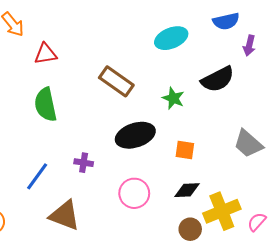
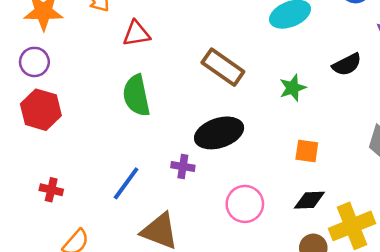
black semicircle: (218, 79) -> (347, 65), size x0.7
green star: (173, 98) -> (293, 88), turned 30
black ellipse: (135, 135) -> (219, 133), moved

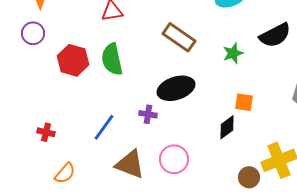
black semicircle: (347, 65) -> (275, 35), size x1.4
red hexagon: (41, 110) -> (73, 60), moved
black diamond: (309, 200) -> (227, 127), moved, turned -35
pink circle: (245, 204) -> (174, 159), moved

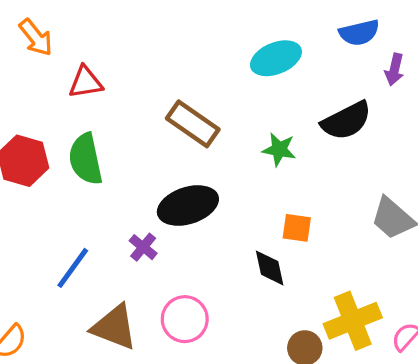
green star: (233, 53) -> (279, 149), turned 30
purple cross: (148, 114) -> (143, 247), turned 30
black diamond: (227, 127) -> (270, 268), turned -65

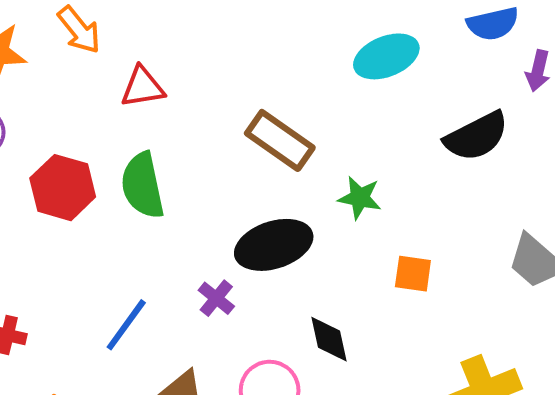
green star: (279, 149) -> (360, 198), moved
black diamond: (270, 268) -> (329, 339), moved

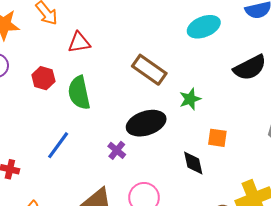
red hexagon: (63, 188) -> (43, 78), moved, size x0.7
green star: (360, 198) -> (190, 99), turned -30
blue line: (126, 325) -> (58, 145), moved
black diamond: (329, 339) -> (193, 163), moved

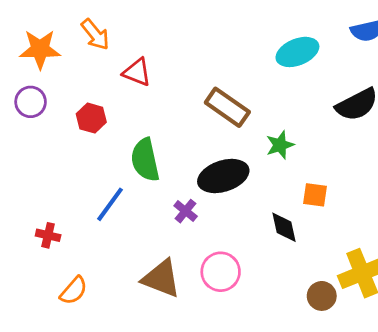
red triangle: (79, 42) -> (137, 72), turned 30
green semicircle: (79, 93) -> (145, 160), moved

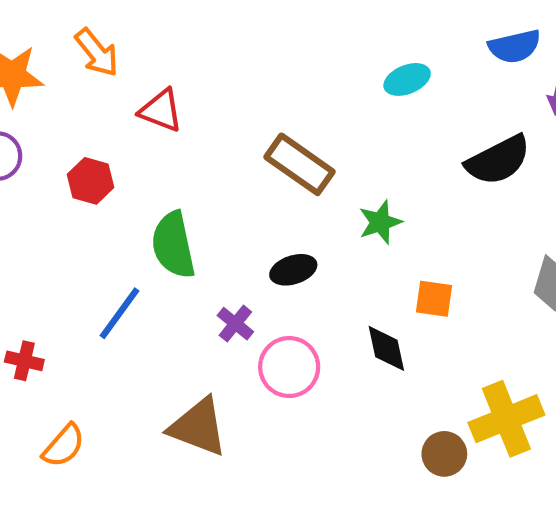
cyan ellipse: (297, 52) -> (407, 79), size x0.7
black ellipse: (223, 176) -> (293, 270), size x0.6
pink circle: (221, 272) -> (289, 367), moved

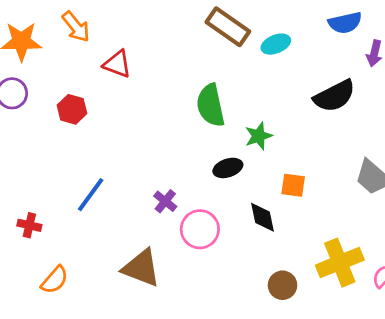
brown rectangle: (299, 164) -> (228, 27), moved
green semicircle: (173, 245) -> (211, 105), moved
black ellipse: (293, 270) -> (228, 168), moved
brown circle: (444, 454) -> (282, 285), moved

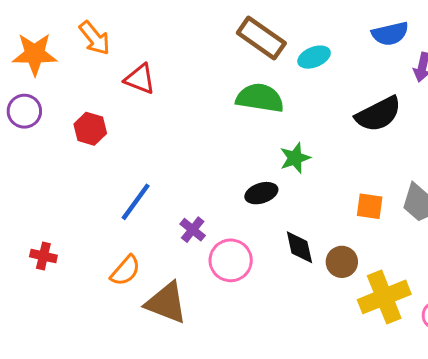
green semicircle: (211, 105) -> (260, 98), moved, turned 111
orange square: (293, 185) -> (370, 206), moved
blue line: (91, 195) -> (136, 202), moved
orange semicircle: (55, 280) -> (125, 271), moved
brown circle: (282, 285) -> (342, 262), moved

